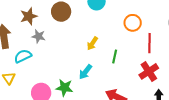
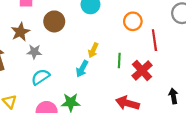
cyan semicircle: (23, 56) -> (40, 77), moved
red cross: (149, 71) -> (142, 71), moved
cyan arrow: (85, 72) -> (82, 69), moved

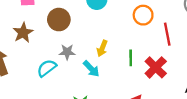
gray star: (34, 52) -> (67, 52), moved
cyan arrow: (82, 69) -> (91, 69), turned -70
cyan semicircle: (40, 77) -> (47, 68), moved

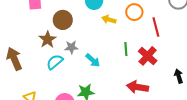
brown star: (23, 33) -> (48, 39), moved
yellow arrow: (102, 48) -> (109, 20), moved, turned 88

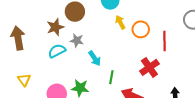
orange circle: (134, 12) -> (141, 29), moved
yellow arrow: (109, 20) -> (120, 22), turned 32
green line: (126, 49) -> (111, 77), moved

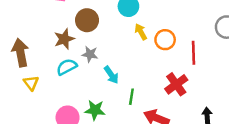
yellow triangle: (24, 80) -> (31, 83), moved

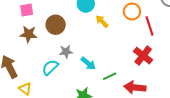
brown star: (64, 39) -> (29, 34), moved, turned -30
orange circle: (165, 40) -> (132, 11), moved
green line: (131, 97) -> (110, 76), turned 72

